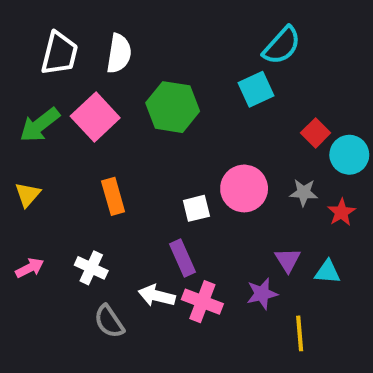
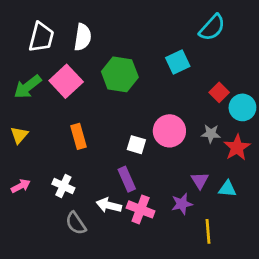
cyan semicircle: (282, 46) -> (212, 28), moved
white square: (196, 208) -> (136, 145), turned 30
red star: (341, 212) -> (237, 147), size x1.4

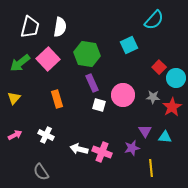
purple rectangle: (127, 179) -> (92, 83), moved
gray semicircle: (76, 223) -> (41, 172), moved

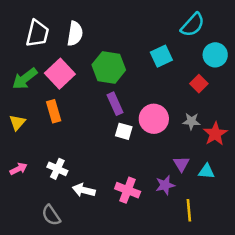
cyan circle: (176, 78) -> (215, 55), moved
orange rectangle: (57, 99) -> (54, 111), moved
white arrow: (79, 149) -> (84, 190), moved

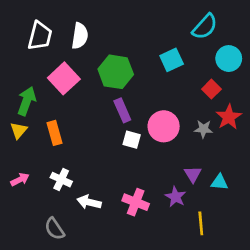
green arrow: (25, 79) -> (27, 101), moved, turned 148
orange rectangle: (54, 111) -> (55, 133), moved
red star: (215, 134) -> (229, 117), moved
purple star: (165, 185) -> (176, 197), turned -30

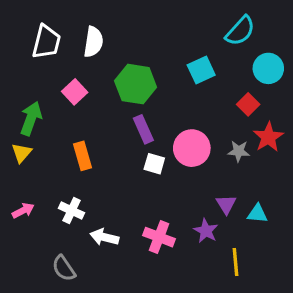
pink square: (64, 78) -> (75, 92), size x0.7
orange rectangle: (55, 133) -> (82, 156), moved

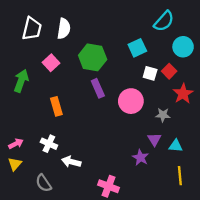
gray star: (239, 151) -> (163, 115), moved
yellow triangle: (22, 153) -> (15, 164), moved
white square: (154, 164) -> (150, 73), moved
pink cross: (159, 237) -> (109, 186), moved
yellow line: (236, 262) -> (180, 176), moved

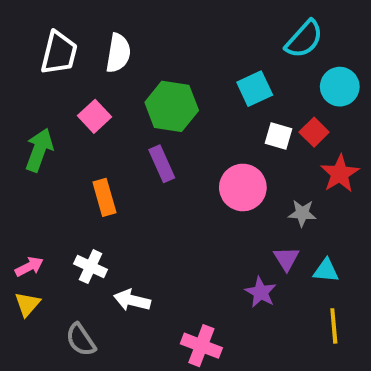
purple rectangle: (98, 88) -> (162, 164), moved

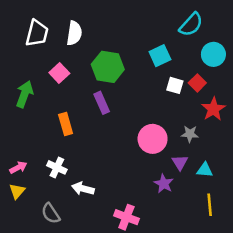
pink circle: (243, 187) -> (153, 139), moved

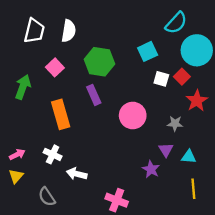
cyan circle: (213, 54) -> (197, 50), size x1.4
orange rectangle: (66, 124) -> (61, 114), size x1.4
pink circle: (153, 139) -> (133, 116), moved

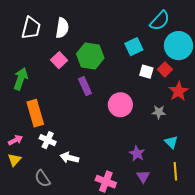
pink square: (55, 67) -> (59, 60), moved
orange rectangle: (61, 114) -> (35, 113), moved
purple triangle: (166, 150) -> (143, 176), moved
cyan triangle: (189, 157) -> (171, 142), turned 40

